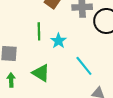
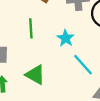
cyan star: (58, 41) -> (66, 38), moved

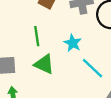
green triangle: (35, 75) -> (44, 64), moved

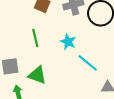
green triangle: (44, 64) -> (37, 75), moved

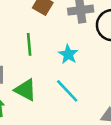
cyan line: (88, 63) -> (67, 91), moved

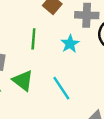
cyan star: (68, 54) -> (70, 44), moved

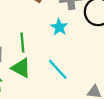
green line: (33, 39) -> (22, 42), moved

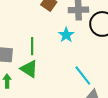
cyan line: (58, 69) -> (83, 76), moved

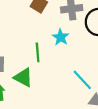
green line: (32, 46) -> (38, 52), moved

